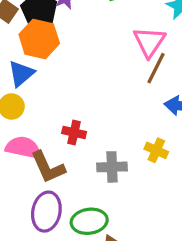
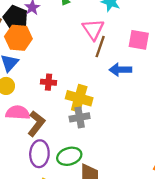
red cross: (74, 133) -> (49, 82), moved
yellow cross: (156, 150) -> (79, 98), moved, size x1.6
brown L-shape: (48, 167) -> (36, 124), turned -110

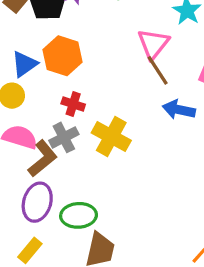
orange hexagon: (18, 38) -> (63, 56), moved
brown line: (100, 47) -> (158, 70), turned -65
gray cross: (80, 117) -> (64, 137), moved, turned -30

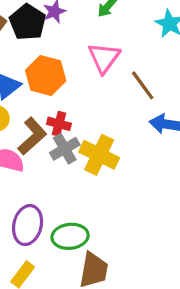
pink triangle: (153, 44) -> (104, 58), moved
gray cross: (64, 137) -> (65, 149), moved
brown L-shape: (43, 159) -> (32, 136), moved

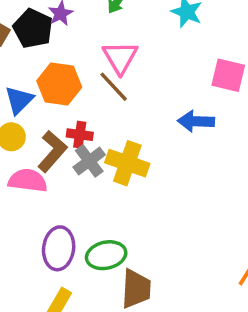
brown line: (143, 85) -> (114, 87), moved

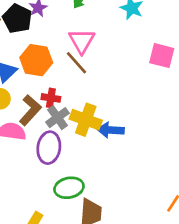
blue arrow: (196, 121) -> (111, 130), moved
purple ellipse: (59, 248) -> (49, 148), moved

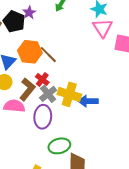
pink triangle: (82, 41) -> (103, 28), moved
brown line: (77, 63) -> (48, 55), moved
red cross: (51, 98) -> (42, 79), turned 32

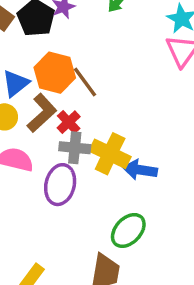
brown L-shape: (27, 89) -> (42, 113), moved
gray cross: (48, 94) -> (75, 148), turned 36
green ellipse: (59, 146) -> (128, 230), moved, turned -40

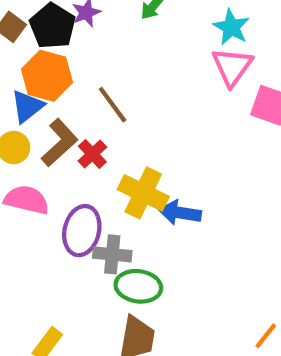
orange hexagon: (55, 73) -> (47, 76), moved
gray cross: (75, 148) -> (112, 254), moved
green ellipse: (128, 230) -> (138, 286), moved, turned 54

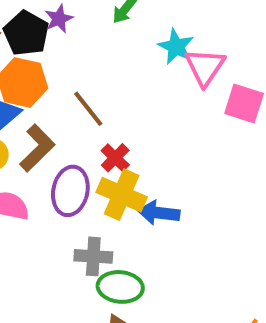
cyan star: (231, 27) -> (176, 47), moved
red cross: (92, 154) -> (115, 158), moved
purple ellipse: (82, 231) -> (70, 191), moved

